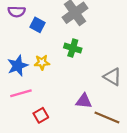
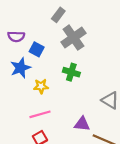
blue star: (18, 66) -> (21, 68), moved
pink line: (21, 93) -> (40, 114), moved

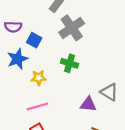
purple triangle: (82, 124) -> (88, 104), moved

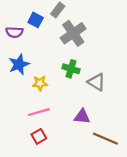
blue square: (34, 40) -> (36, 20), moved
gray triangle: (109, 92) -> (97, 82), moved
purple triangle: (88, 104) -> (82, 116), moved

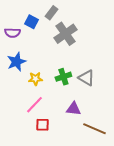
green cross: (71, 69) -> (63, 77), moved, turned -35
pink line: (39, 112) -> (34, 105), turned -30
red square: (39, 136) -> (42, 125), moved, turned 32

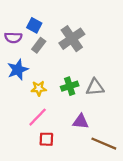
gray rectangle: (51, 13) -> (39, 45), moved
gray triangle: (86, 78) -> (95, 87), turned -36

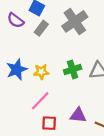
purple semicircle: (13, 38) -> (16, 20), turned 35
blue star: (18, 70) -> (17, 70), moved
purple triangle: (81, 121) -> (78, 115), moved

